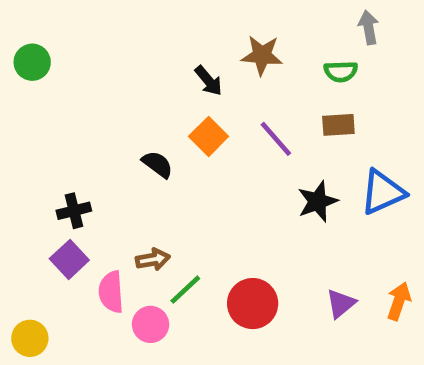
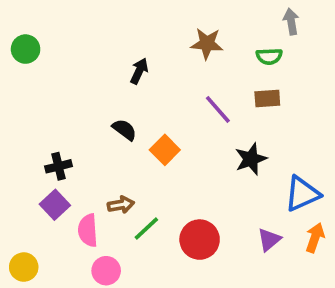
black arrow: (209, 81) -> (139, 71), moved, turned -115
orange square: (209, 136) -> (165, 150), moved
blue triangle: (383, 192) -> (302, 194), moved
pink circle: (151, 324) -> (106, 271), moved

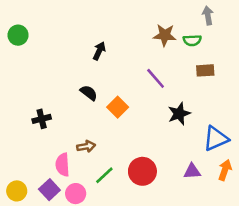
brown star: (207, 44) -> (165, 35), moved
brown rectangle: (267, 98) -> (205, 70), moved
purple square: (55, 205) -> (49, 190), moved
green line: (146, 229) -> (104, 175), moved
purple triangle: (269, 240) -> (192, 171), turned 36

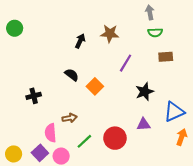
gray arrow: (208, 15) -> (150, 12), moved
brown star: (165, 35) -> (110, 34), moved
purple line: (156, 78) -> (126, 63), turned 72
purple triangle: (192, 171) -> (144, 124), moved

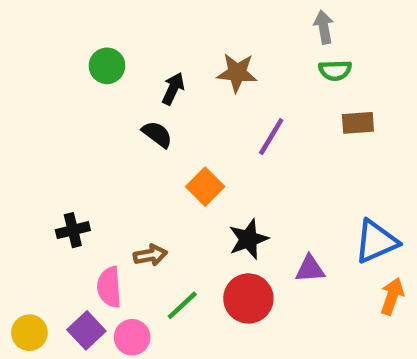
green circle: (15, 28) -> (107, 66), moved
black semicircle: (72, 75) -> (157, 134), moved
black star: (145, 92) -> (248, 239), moved
black cross: (34, 96) -> (73, 230), moved

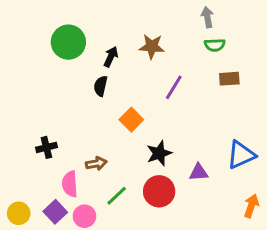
green circle: (107, 66) -> (68, 42), size x1.5
black semicircle: (157, 134) -> (101, 86), turned -114
orange arrow: (392, 296) -> (251, 206), moved

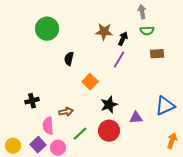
black arrow: (111, 57) -> (123, 39), moved

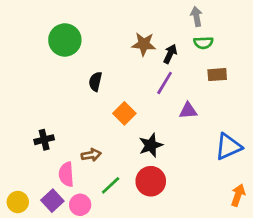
purple triangle: (136, 118) -> (188, 111), moved

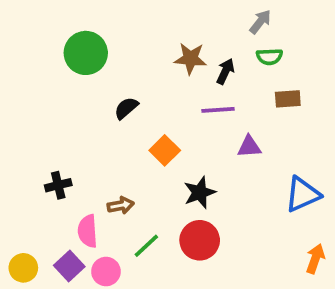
gray arrow: (196, 16) -> (260, 22), turned 48
black semicircle: (95, 82) -> (126, 108), turned 36
purple line: (165, 83) -> (218, 110), turned 55

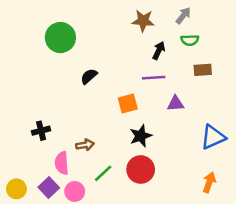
brown star: (190, 58) -> (143, 21), moved
orange square: (165, 150) -> (128, 104), moved, turned 30
orange arrow: (315, 259) -> (209, 182), moved

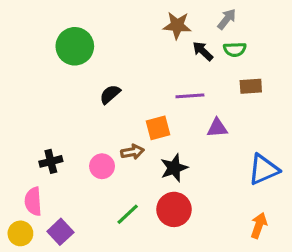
black arrow: (159, 50) -> (203, 51), moved, turned -72
brown arrow: (85, 145) -> (132, 152), moved
pink semicircle: (62, 163) -> (33, 201), moved
pink circle: (75, 191) -> (102, 166), moved

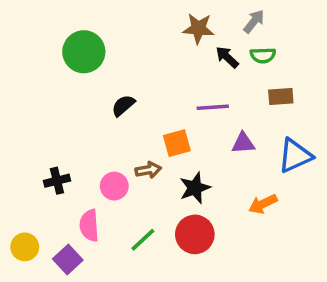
blue triangle: (264, 169) -> (295, 156), moved
pink semicircle: (33, 201) -> (89, 225), moved
orange arrow: (259, 225) -> (263, 204), moved, turned -135
yellow circle: (20, 233) -> (25, 247), moved

